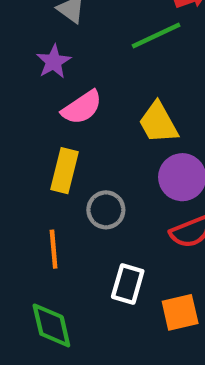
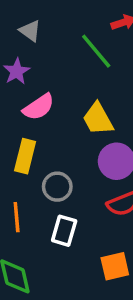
green line: (156, 35) -> (96, 51), turned 75
white rectangle: (128, 284) -> (64, 231), moved

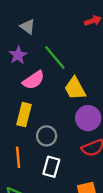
green line: (96, 51) -> (55, 58), moved

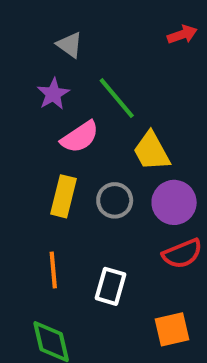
gray circle: (47, 136) -> (115, 200), moved

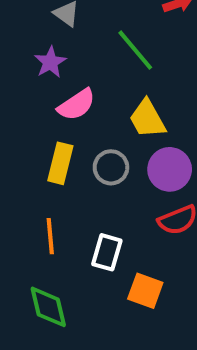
green line: (117, 98) -> (135, 50), moved
orange square: (172, 329) -> (145, 291), moved, turned 33

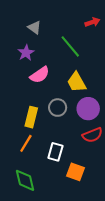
yellow rectangle: (60, 163) -> (31, 117), moved
orange line: (50, 236) -> (26, 143), turned 36

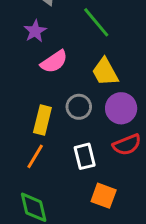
white rectangle: (55, 152) -> (85, 156), moved, turned -30

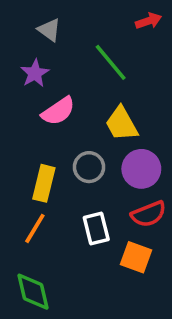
orange square: (104, 196) -> (136, 257), moved

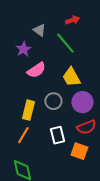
red arrow: (149, 21) -> (72, 20), moved
gray triangle: (49, 30) -> (39, 30), moved

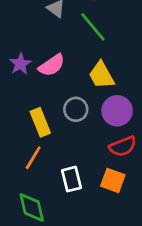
purple star: (23, 49) -> (20, 64), moved
yellow rectangle: (28, 110) -> (40, 122), turned -36
white rectangle: (57, 135) -> (72, 179), moved

